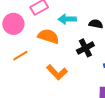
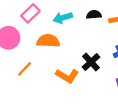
black cross: (85, 48) -> (91, 62), moved

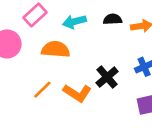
orange line: (25, 69) -> (42, 90), moved

